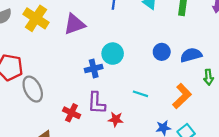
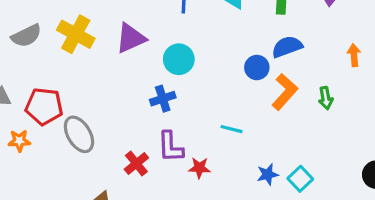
cyan circle: (113, 54) -> (179, 59), moved
blue semicircle: (191, 55) -> (287, 47), moved
orange L-shape: (182, 96) -> (285, 92), moved
red cross: (72, 113) -> (136, 164), turned 30

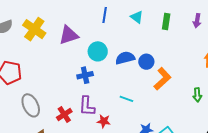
blue semicircle: (287, 47) -> (125, 58), moved
green arrow: (326, 98) -> (197, 95), moved
gray ellipse: (79, 134) -> (31, 105), moved

